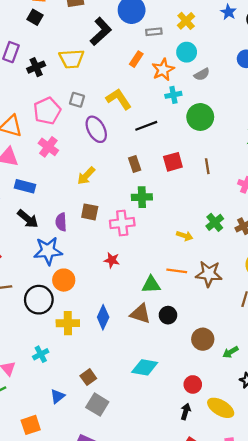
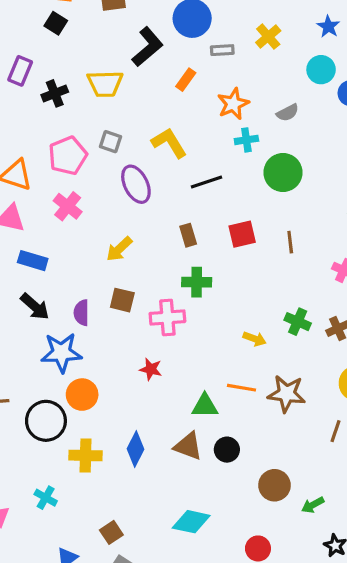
cyan circle: (187, 52) -> (321, 70), moved
orange rectangle: (136, 59) -> (186, 80), moved
green cross: (215, 222) -> (298, 322), turned -30
cyan cross: (41, 354) -> (46, 498), turned -35

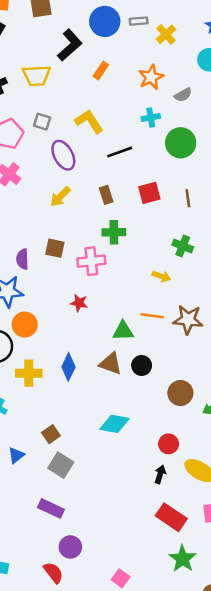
gray rectangle: (222, 50) -> (139, 21), moved
orange star: (233, 104) -> (151, 77), moved
yellow arrow: (119, 249) -> (60, 197), moved
green cross: (298, 322) -> (183, 246), moved

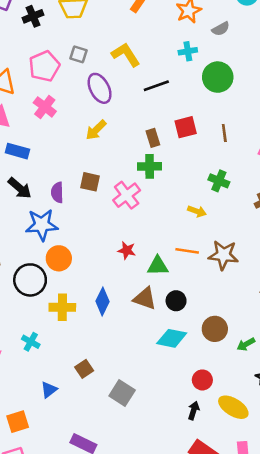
brown rectangle: (106, 195) -> (153, 138), moved
pink cross: (91, 261) -> (127, 195), turned -32
red star: (79, 303) -> (127, 250), moved
cyan diamond: (115, 424) -> (172, 338), moved
gray square: (61, 465) -> (122, 393), moved

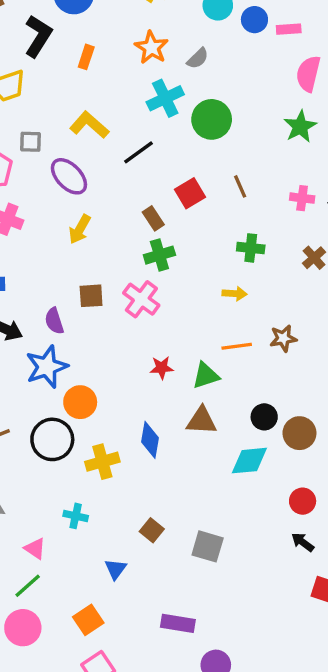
cyan cross: (188, 51) -> (165, 98), size x1.5
brown star: (223, 255) -> (283, 338), size x0.7
black circle: (176, 301) -> (264, 417), moved
black arrow: (194, 410) -> (303, 542), turned -54

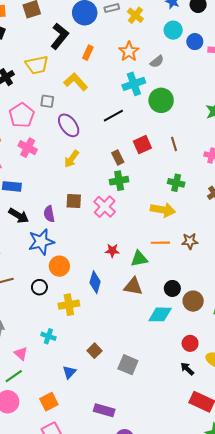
yellow L-shape: (89, 125) -> (76, 82), moved
yellow arrow: (235, 294) -> (163, 210), size x1.6
black circle: (52, 439) -> (39, 287), size x0.6
blue diamond: (150, 440) -> (95, 282), moved

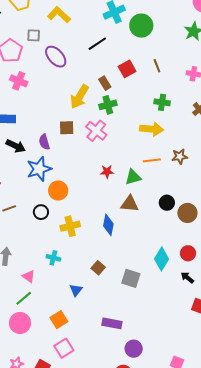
yellow arrow: (71, 159) -> (79, 97), moved, size x1.4
blue diamond: (95, 282) -> (108, 225), moved
cyan diamond: (160, 314) -> (162, 259), moved, turned -55

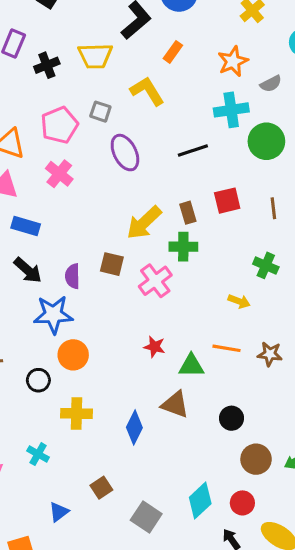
yellow arrow: (152, 129) -> (239, 301), size x0.6
brown circle: (187, 213) -> (256, 459), moved

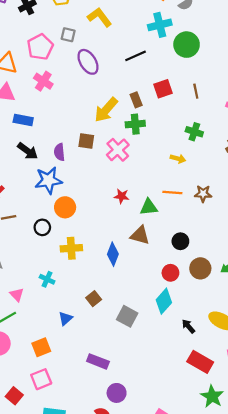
red circle: (242, 503) -> (170, 273), moved

